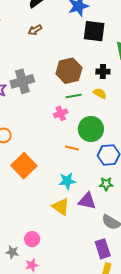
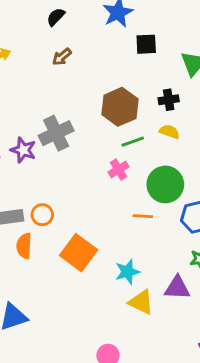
black square: (94, 31) -> (146, 44), size x0.7
cyan star: (67, 181) -> (127, 272), moved

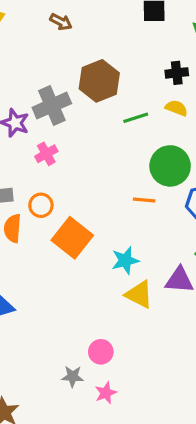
brown arrow: (62, 57) -> (61, 22), turned -114
brown hexagon: (120, 107) -> (99, 81), moved
pink cross: (119, 169) -> (46, 154), moved
orange circle: (42, 215) -> (41, 205), moved

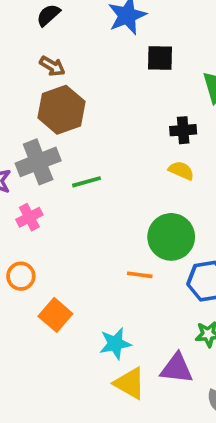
brown hexagon: (99, 81) -> (61, 110), moved
green line: (136, 118) -> (86, 182), moved
orange square: (72, 238) -> (55, 315), size x0.7

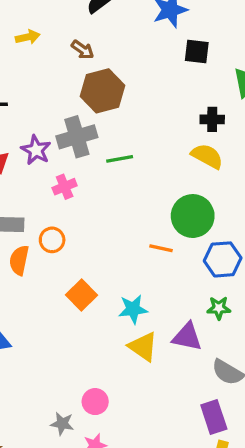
brown arrow: (52, 66) -> (83, 50), moved
yellow semicircle: (181, 171) -> (207, 156), size x1.4
orange square: (55, 315) -> (81, 295), moved

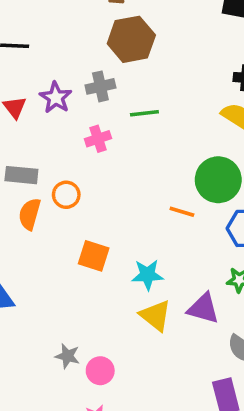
gray cross: (77, 137) -> (100, 86), size x0.7
pink cross: (65, 187) -> (98, 139), moved
orange square: (81, 295) -> (94, 256), turned -32
gray star: (62, 424) -> (67, 356), moved

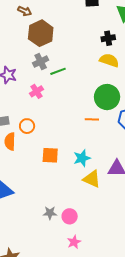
gray cross: (100, 86) -> (41, 62), moved

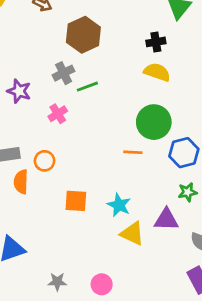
brown hexagon: (41, 33) -> (83, 35), moved
cyan star: (82, 158) -> (119, 205), turned -30
gray star: (50, 213) -> (57, 282), moved

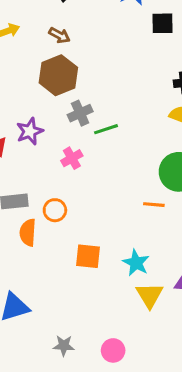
brown hexagon: (83, 35) -> (58, 75), moved
purple star: (19, 91) -> (30, 131), turned 30
yellow triangle: (132, 234) -> (150, 295), turned 32

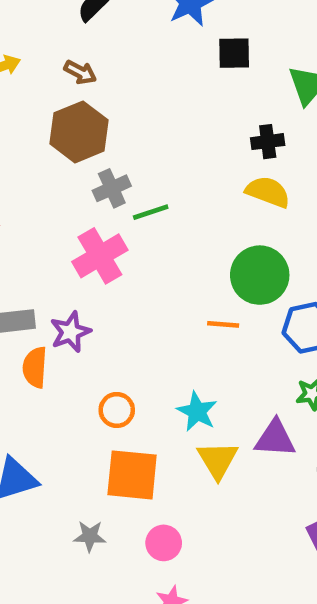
purple star: (30, 131) -> (70, 332), moved
pink cross: (72, 158) -> (100, 256), size x1.6
orange circle: (55, 210) -> (117, 410), moved
orange square: (88, 256) -> (132, 475), moved, size x1.4

